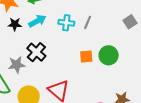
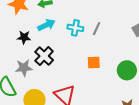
black star: (15, 24) -> (24, 37), moved
green circle: (109, 55) -> (127, 70), moved

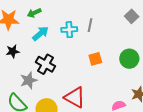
black star: (24, 37) -> (13, 51), moved

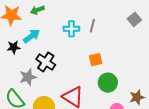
cyan arrow: (40, 33) -> (32, 36), moved
green circle: (129, 59) -> (108, 83), moved

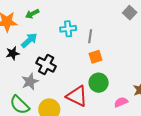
gray line: (92, 26) -> (90, 36), moved
green circle: (108, 83) -> (99, 83), moved

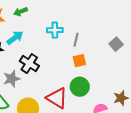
gray square: (130, 13) -> (116, 44), moved

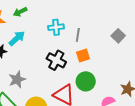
black cross: (29, 63) -> (56, 60), moved

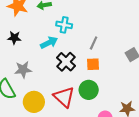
cyan cross: (56, 27) -> (64, 25), moved
cyan arrow: (17, 38) -> (49, 43), moved

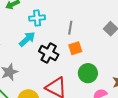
green circle: (89, 90) -> (88, 73), moved

